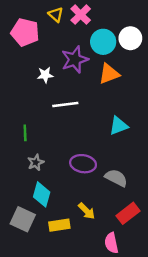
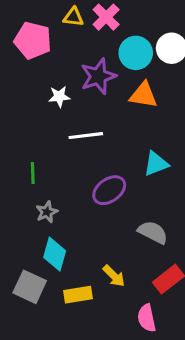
yellow triangle: (56, 15) -> (73, 17), turned -35
orange triangle: (109, 74) -> (143, 95), turned 30
purple ellipse: (83, 164) -> (109, 190), moved, turned -45

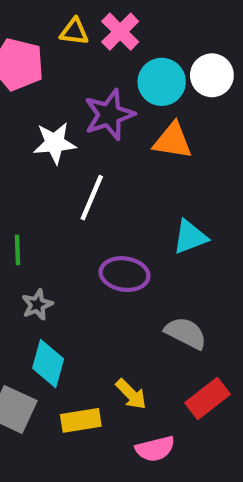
white star: (59, 97) -> (55, 143), size x1.4
white line: (86, 136) -> (92, 198), turned -60
purple ellipse: (109, 190) -> (125, 274), turned 44
pink semicircle: (147, 318) -> (155, 449), moved, turned -92

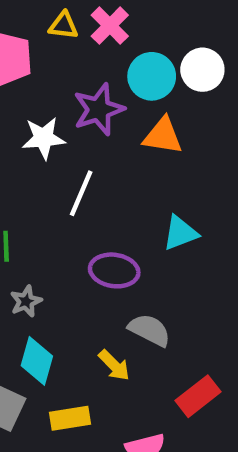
gray semicircle: (186, 333) -> (149, 330), moved
yellow arrow: (131, 394) -> (114, 365), moved

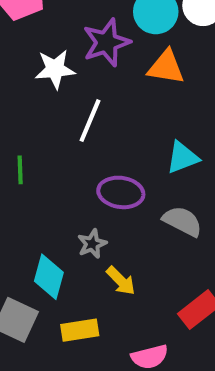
gray star: (26, 301) -> (92, 244), moved
gray semicircle: (149, 330) -> (182, 221), moved

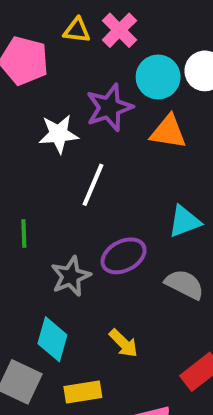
purple ellipse: (121, 192) -> (124, 256), turned -36
gray star: (92, 244) -> (71, 276), moved, size x1.4

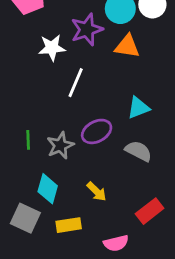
green line: (24, 234) -> (28, 140), moved

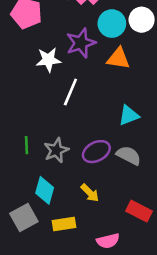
purple ellipse: (97, 131) -> (96, 152), moved
red rectangle: (150, 211) -> (139, 211), turned 65
gray square: (25, 218) -> (24, 218), turned 36

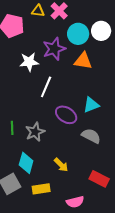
purple ellipse: (96, 152) -> (66, 115), moved, turned 60

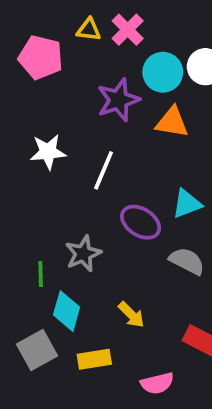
white star: (29, 62) -> (48, 152), moved
green line: (12, 128) -> (41, 274), moved

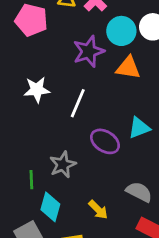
gray semicircle: (187, 261) -> (139, 192), moved

